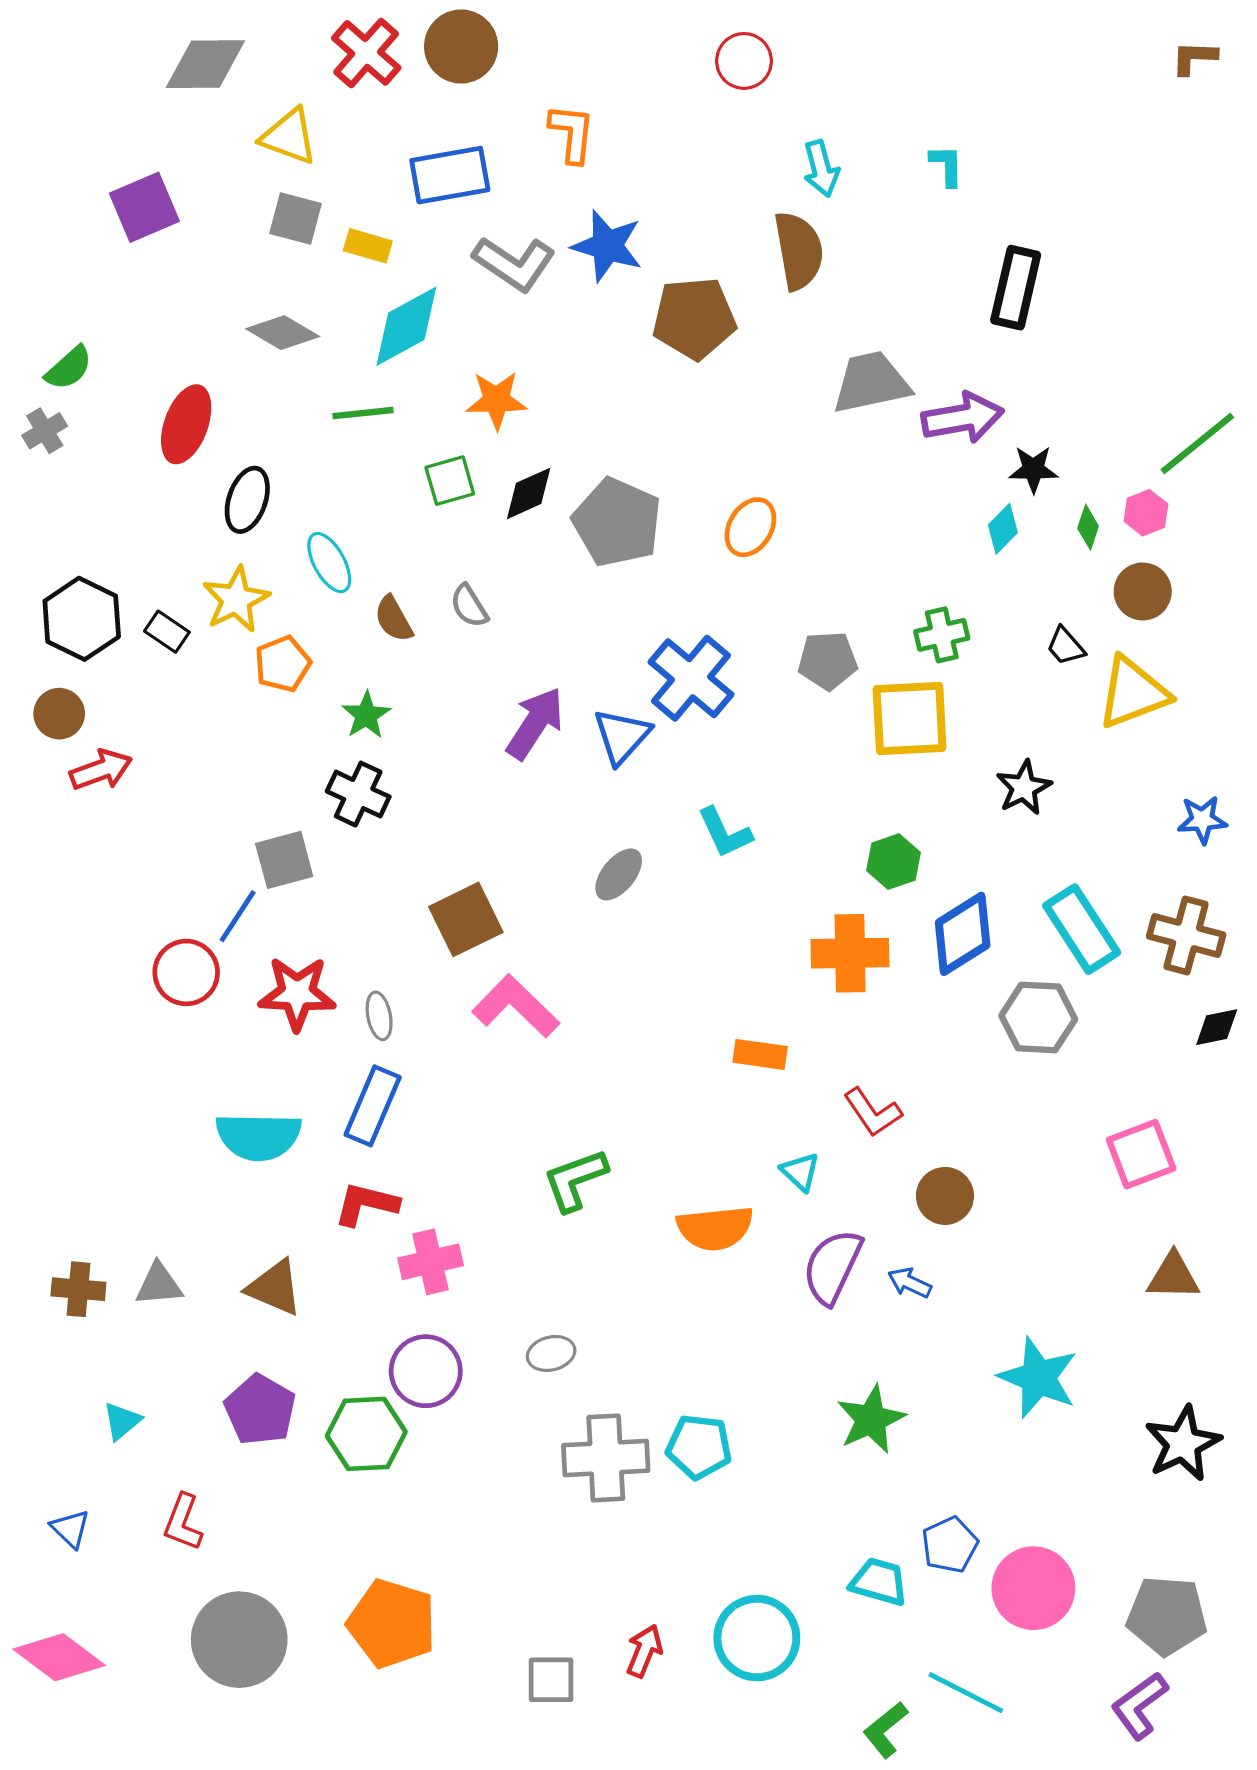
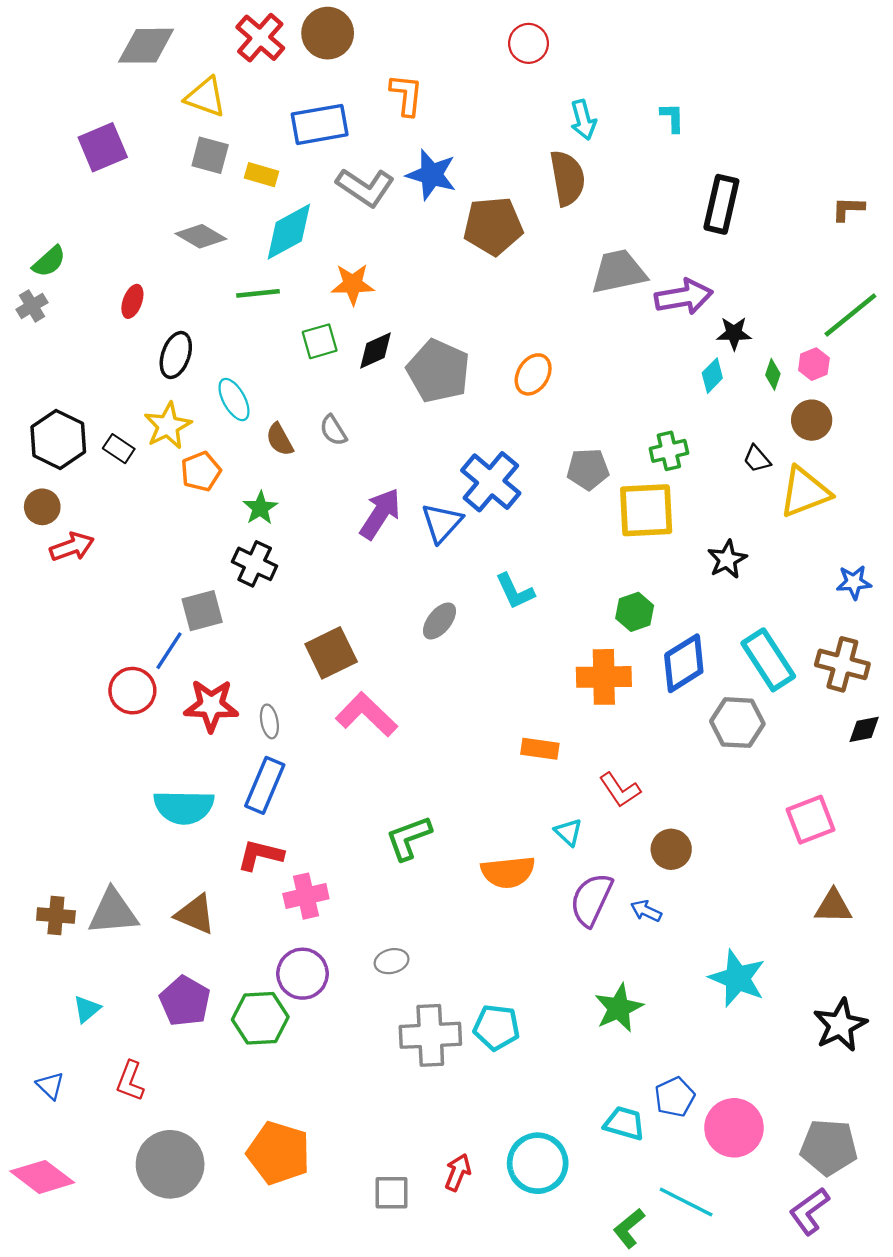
brown L-shape: (1194, 58) -> (848, 209), moved
red ellipse: (186, 424) -> (132, 301), size x0.6
gray triangle: (159, 1284) -> (113, 912), size x1.5

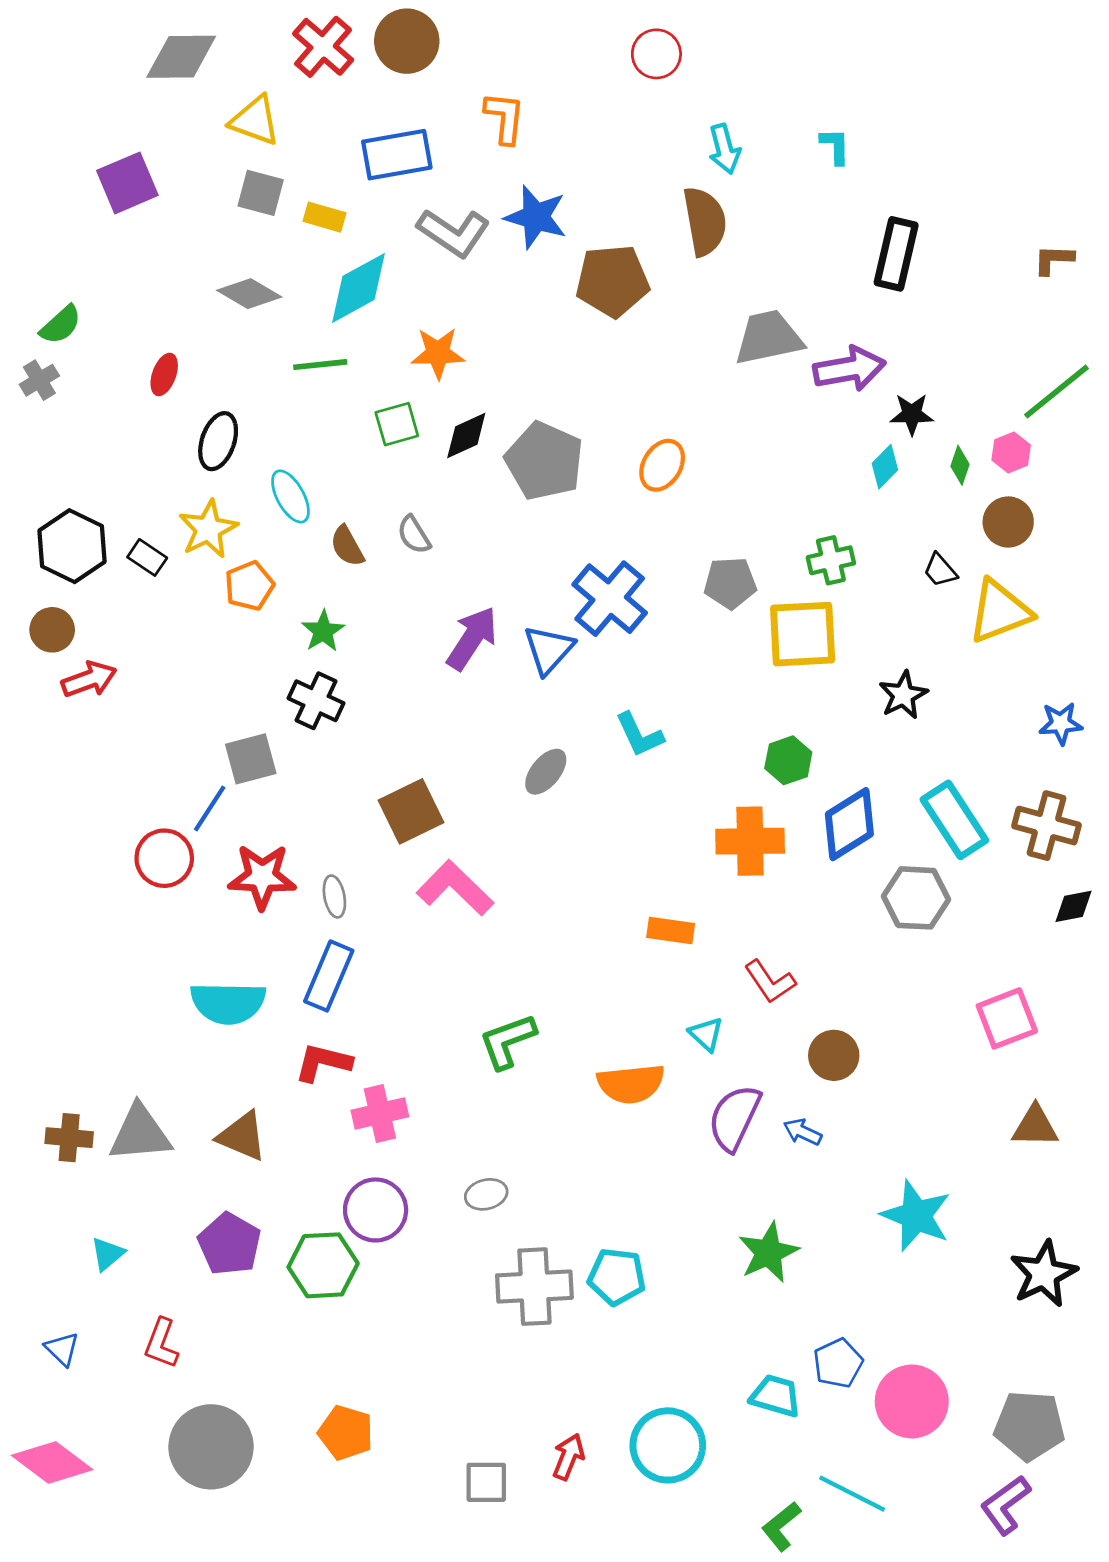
orange pentagon: (279, 1153) -> (346, 1433), size x0.7

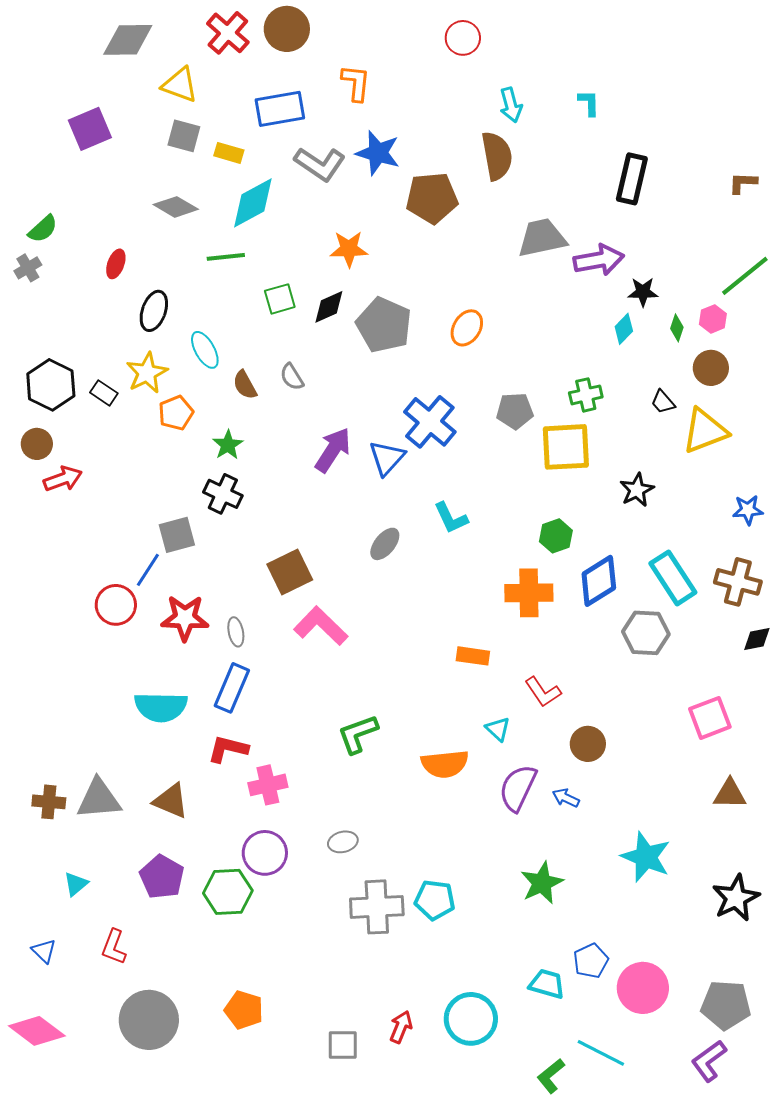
orange star: (438, 353) -> (349, 249), moved

